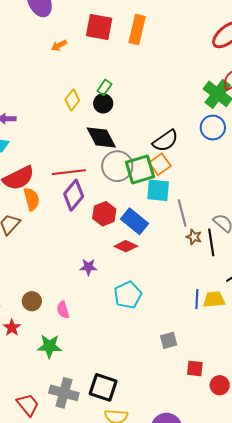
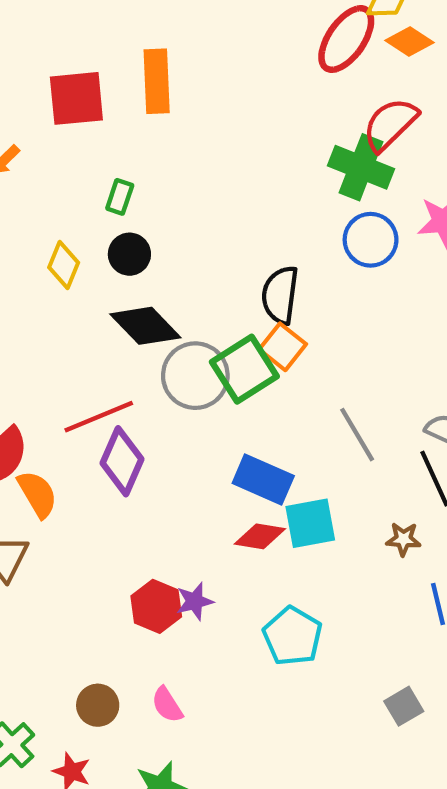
green rectangle: (104, 87) -> (120, 197), moved
black semicircle: (165, 141) -> (280, 295), turned 148
cyan square: (158, 190) -> (310, 523), moved
red hexagon: (104, 214) -> (156, 606), moved
brown star: (194, 237) -> (403, 539), moved

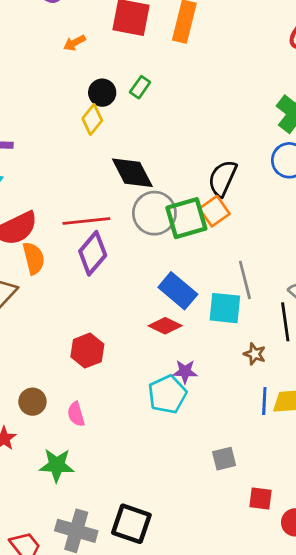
black circle: (129, 254) -> (102, 93), moved
cyan square: (310, 523) -> (225, 308), moved
purple star: (195, 601) -> (185, 372), moved

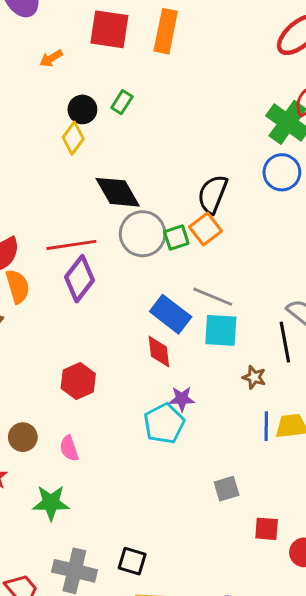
green square: (186, 218) -> (176, 238), size x0.6
gray line: (245, 280) -> (213, 297), moved, turned -51
red diamond: (165, 326) -> (159, 352), turned 60
black square: (131, 524) -> (132, 561), size x0.7

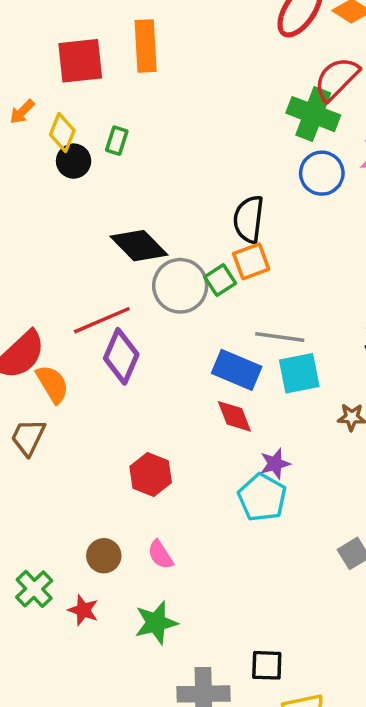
yellow diamond: (73, 138) -> (62, 132), moved
orange square: (206, 229) -> (251, 261), turned 32

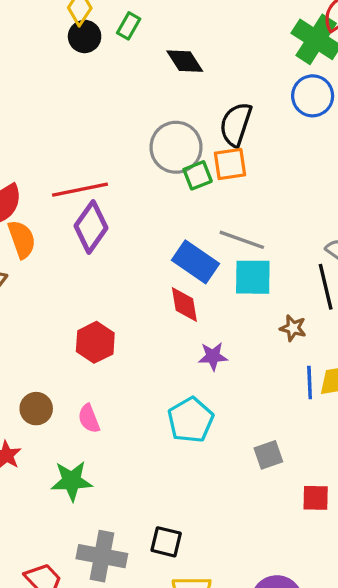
black diamond: (139, 246) -> (185, 61), moved, size x0.7
gray circle: (180, 286) -> (176, 147), moved
cyan pentagon: (262, 497) -> (191, 420), moved

